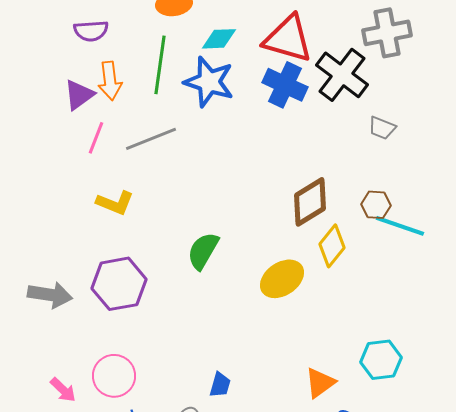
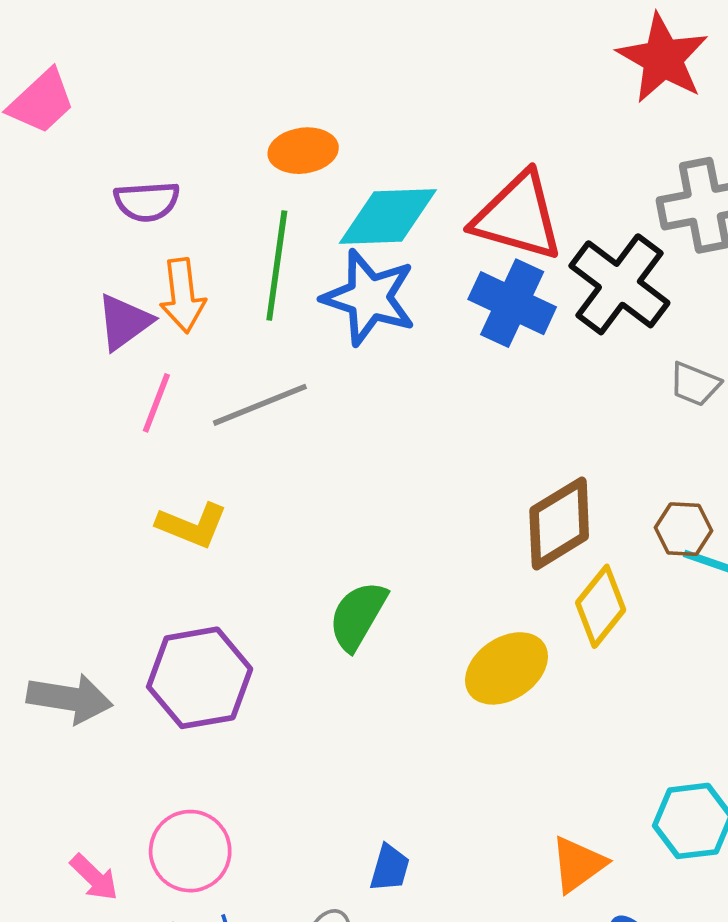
cyan diamond: (219, 39) -> (388, 217), size x1.5

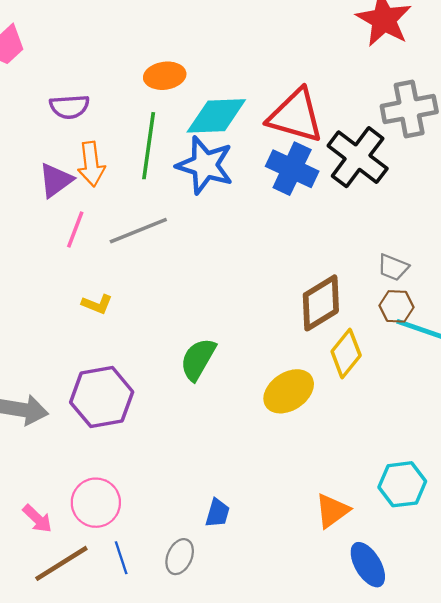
gray trapezoid: (695, 384) -> (393, 267), moved
yellow L-shape: (192, 525) -> (97, 304), size x0.7

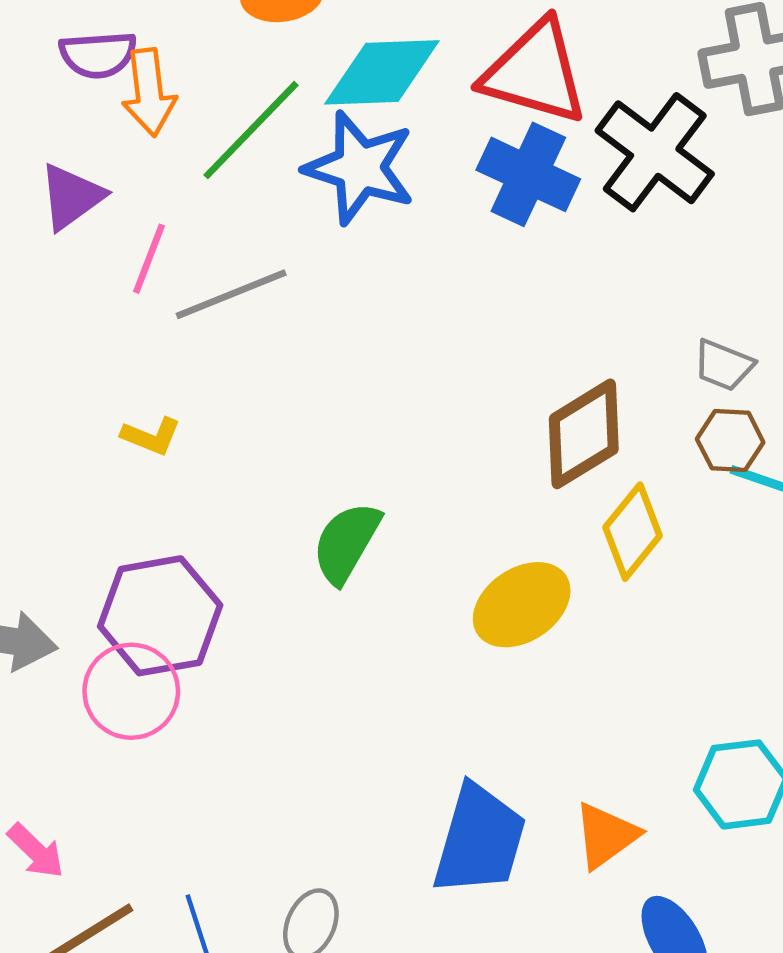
green line: (149, 146) -> (251, 130), turned 36
orange arrow: (91, 164) -> (149, 92), moved
pink line: (75, 230) -> (149, 259), moved
pink circle: (96, 503) -> (131, 691), moved
blue trapezoid: (218, 513) -> (479, 840), moved, size x2.0

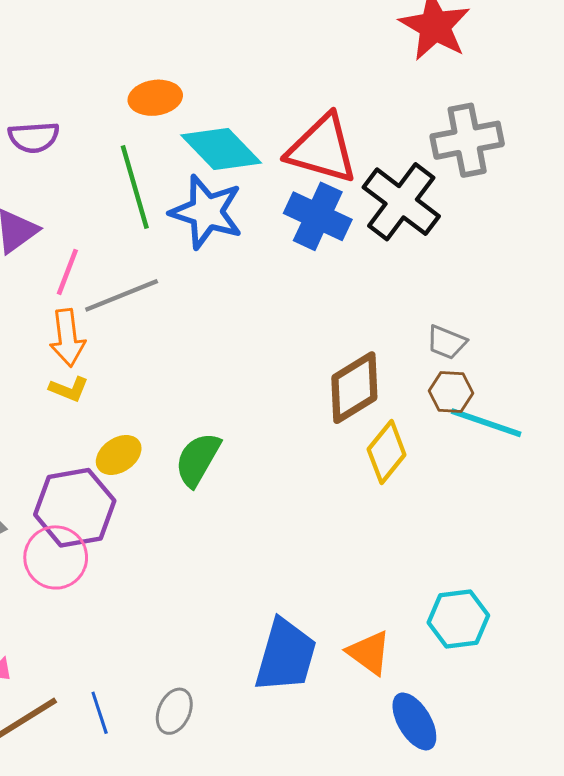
cyan diamond: (382, 72) -> (221, 149), turned 48
orange arrow: (149, 92) -> (67, 338), moved
green line: (251, 130) -> (135, 187), turned -60
yellow ellipse: (522, 605) -> (119, 455), moved, size x0.7
orange triangle: (606, 835) -> (369, 653), turned -48

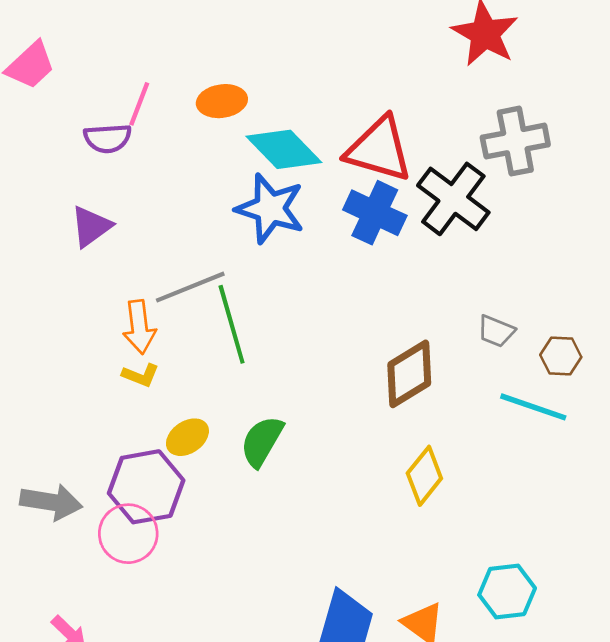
green line: (135, 187) -> (232, 324), moved
pink line: (67, 272) -> (139, 104), moved
brown hexagon: (451, 392) -> (561, 356), moved
yellow diamond: (387, 452) -> (424, 476), moved

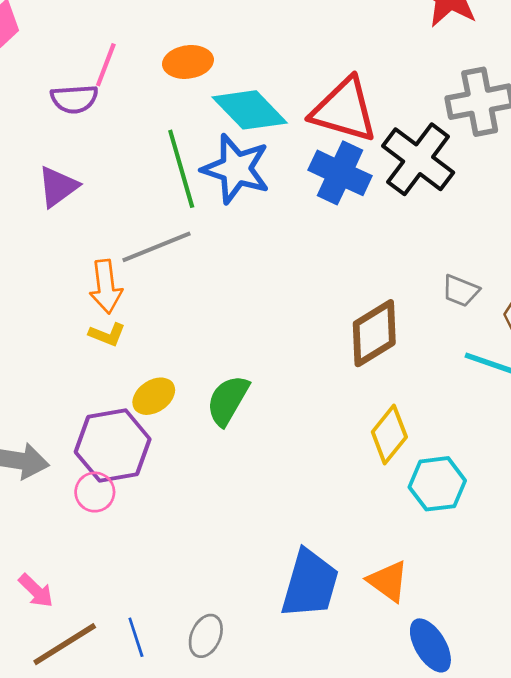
green line: (232, 324) -> (181, 169), moved
pink circle: (128, 534) -> (95, 492), size x0.7
cyan hexagon: (507, 591) -> (437, 484), moved

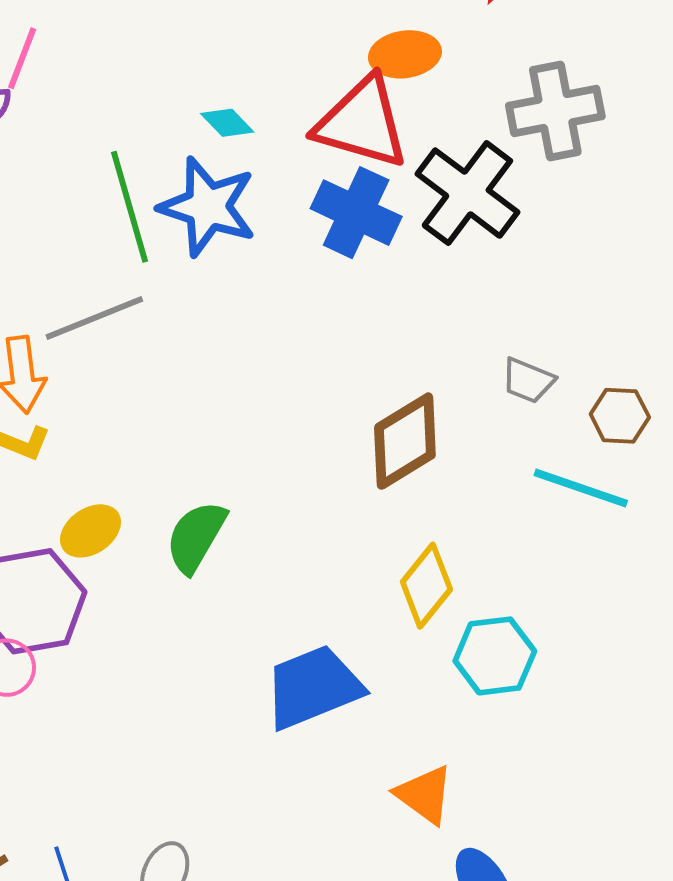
orange ellipse: (188, 62) -> (405, 54), moved
cyan diamond: (250, 110) -> (227, 123), size x0.5
blue trapezoid: (310, 584) -> (313, 687), moved, turned -128

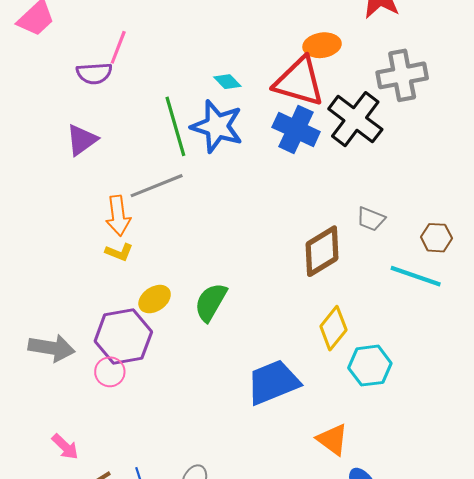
gray trapezoid: (528, 381) -> (371, 219), moved

